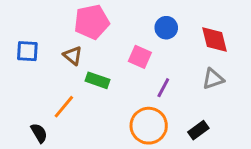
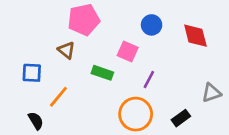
blue square: (27, 51) -> (32, 73), moved
gray triangle: (213, 79) -> (211, 93), moved
green rectangle: (98, 80) -> (102, 73), moved

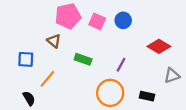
red diamond: (195, 36) -> (159, 46), moved, turned -45
pink square: (128, 52) -> (97, 21), moved
black rectangle: (181, 118) -> (147, 96), turned 48

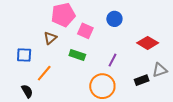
pink square: (97, 21) -> (85, 31), moved
brown triangle: (54, 41) -> (50, 38), turned 40
black rectangle: (147, 96) -> (142, 80), moved, turned -32

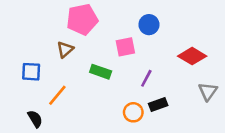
pink square: (85, 31) -> (125, 47), moved, turned -35
gray triangle: (160, 70) -> (208, 91), turned -35
black rectangle: (142, 80) -> (158, 104), moved
orange circle: (102, 86) -> (133, 112), size x0.6

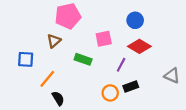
blue circle: (149, 25) -> (135, 20), moved
red diamond: (192, 56) -> (139, 46), moved
gray triangle: (208, 91) -> (172, 76), turned -42
black semicircle: (35, 119) -> (58, 98), moved

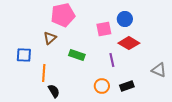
pink square: (104, 39) -> (104, 29), moved
purple line: (121, 65) -> (112, 60), turned -40
orange line: (47, 79) -> (44, 73), turned -36
black rectangle: (131, 86) -> (127, 86), moved

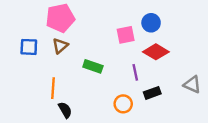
pink pentagon: (63, 15) -> (60, 18), moved
blue square: (24, 55) -> (29, 47), moved
black rectangle: (127, 86) -> (152, 93), moved

